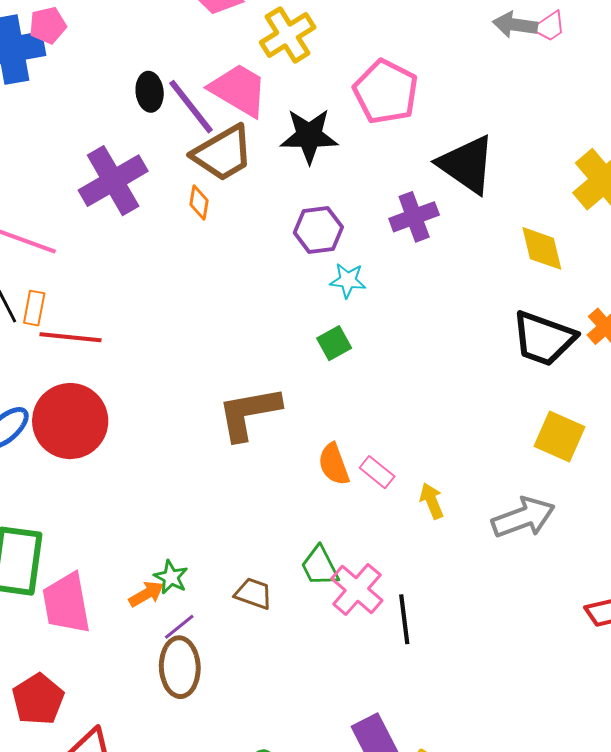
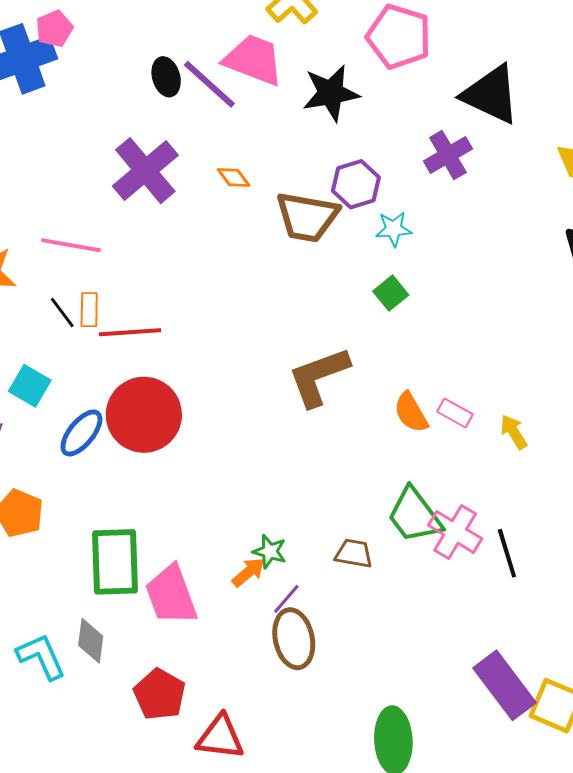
brown trapezoid: (223, 153) -> (307, 217), moved, turned 50
orange diamond: (199, 202) -> (234, 177), turned -36
green trapezoid: (320, 566) -> (415, 515), size x1.4

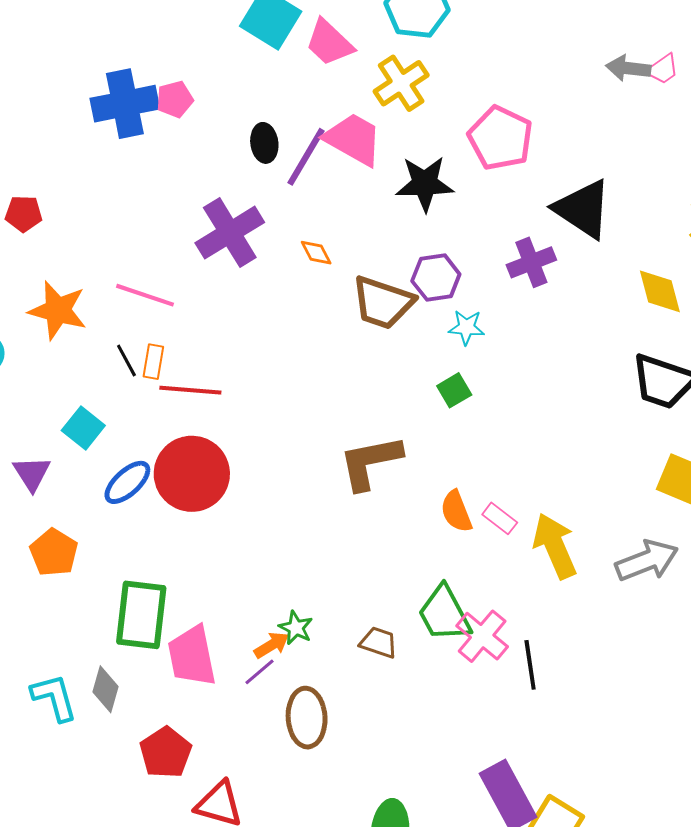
pink pentagon: (54, 29) -> (175, 99), moved
purple line: (209, 84) -> (306, 157), turned 70
yellow arrow: (514, 432) -> (555, 546), size x1.8
purple line: (286, 599) -> (259, 672), moved

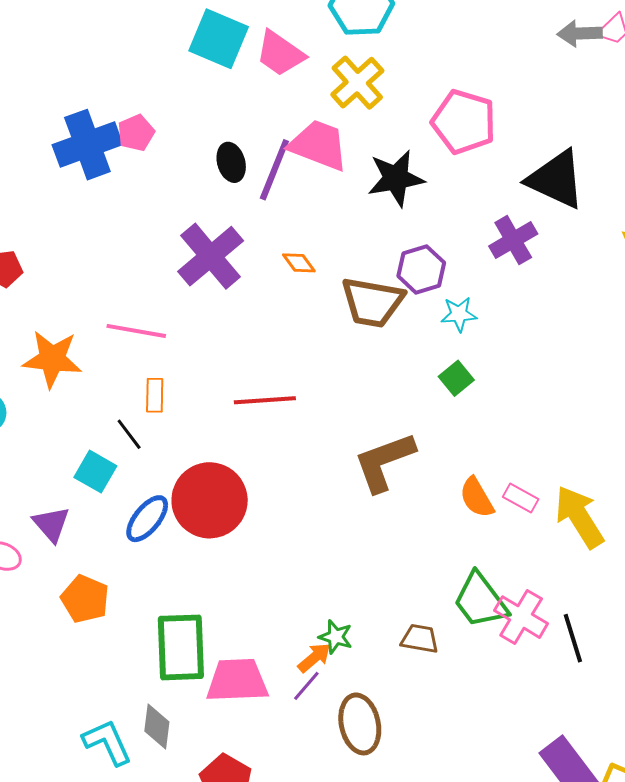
black line: (126, 360) -> (129, 434), moved
red line: (190, 390) -> (265, 400), moved
pink trapezoid: (192, 656) -> (237, 680), turned 108

